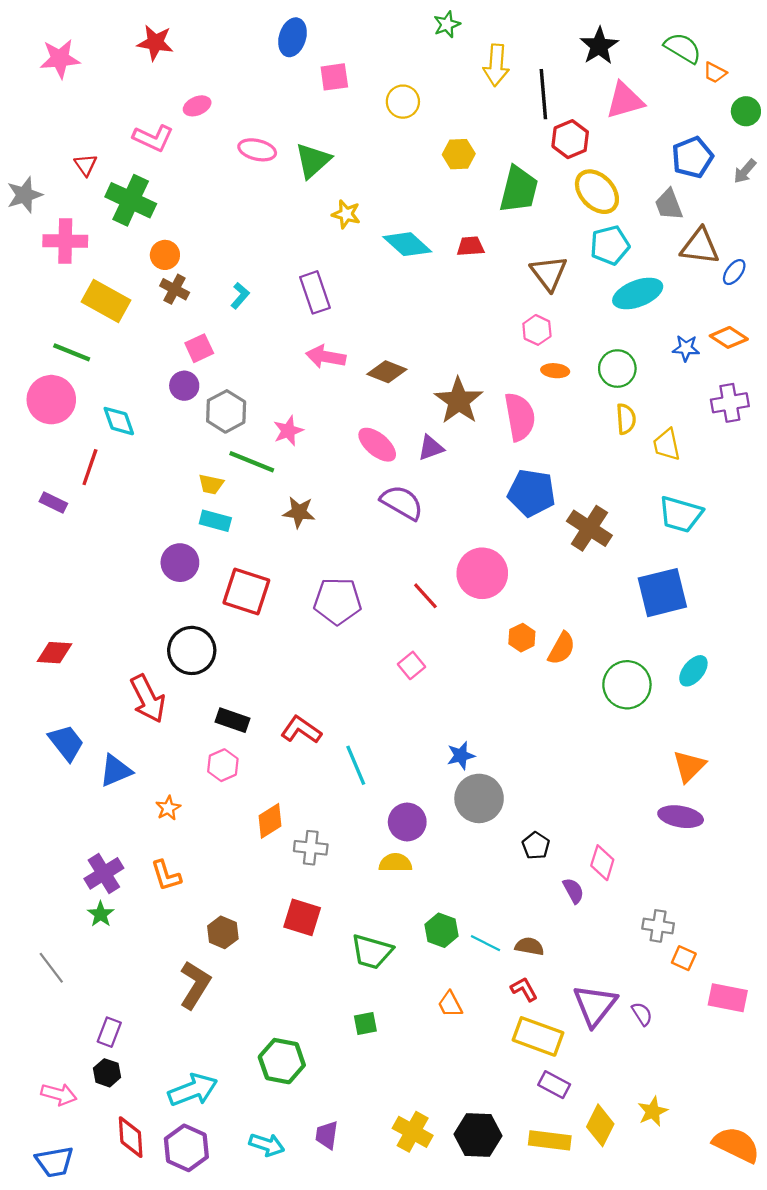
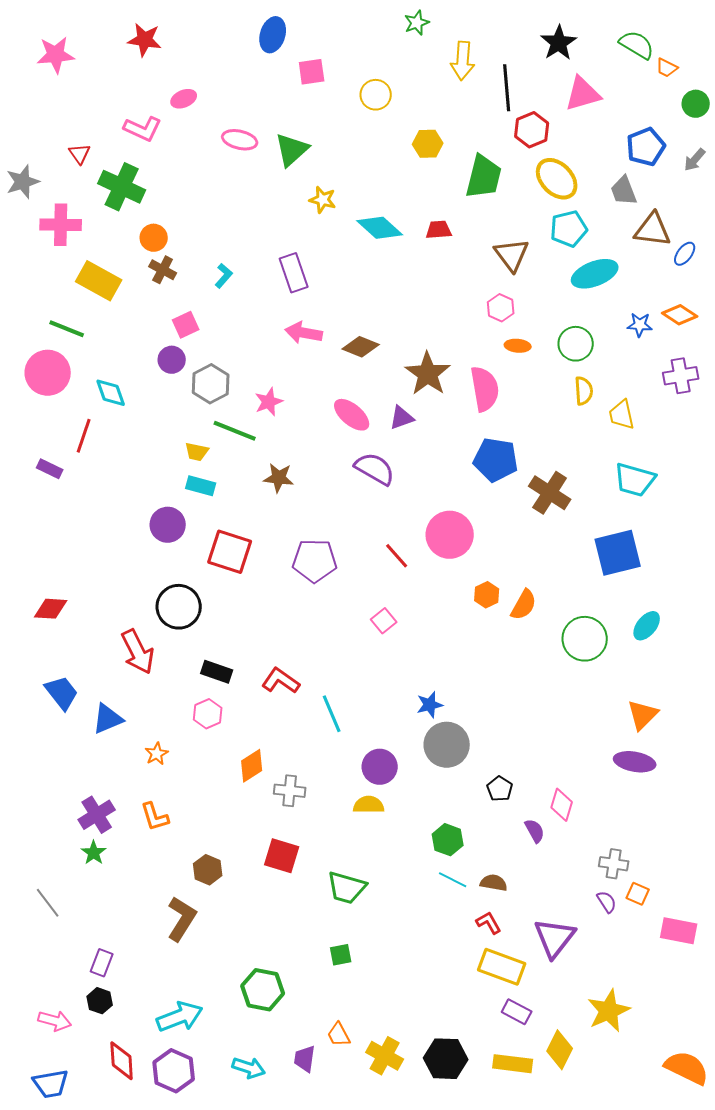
green hexagon: (442, 930) -> (448, 840), moved
orange trapezoid: (450, 1004) -> (339, 1035), moved
purple semicircle: (642, 1014) -> (607, 902), moved
yellow star: (653, 1111) -> (609, 1011), moved, size x1.5

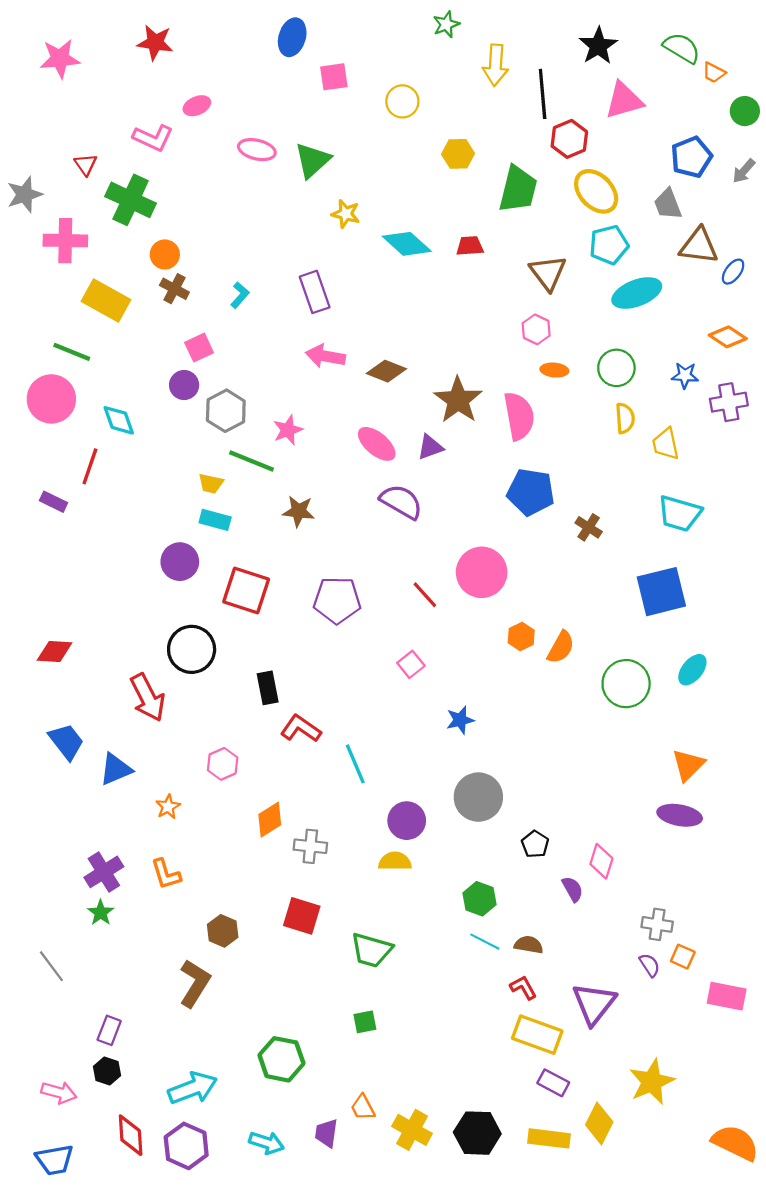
blue star: (640, 325) -> (685, 375), moved
brown cross: (550, 493) -> (589, 527), size x0.6
black rectangle: (217, 672) -> (268, 688), moved, turned 60
blue star: (430, 705) -> (460, 720), moved

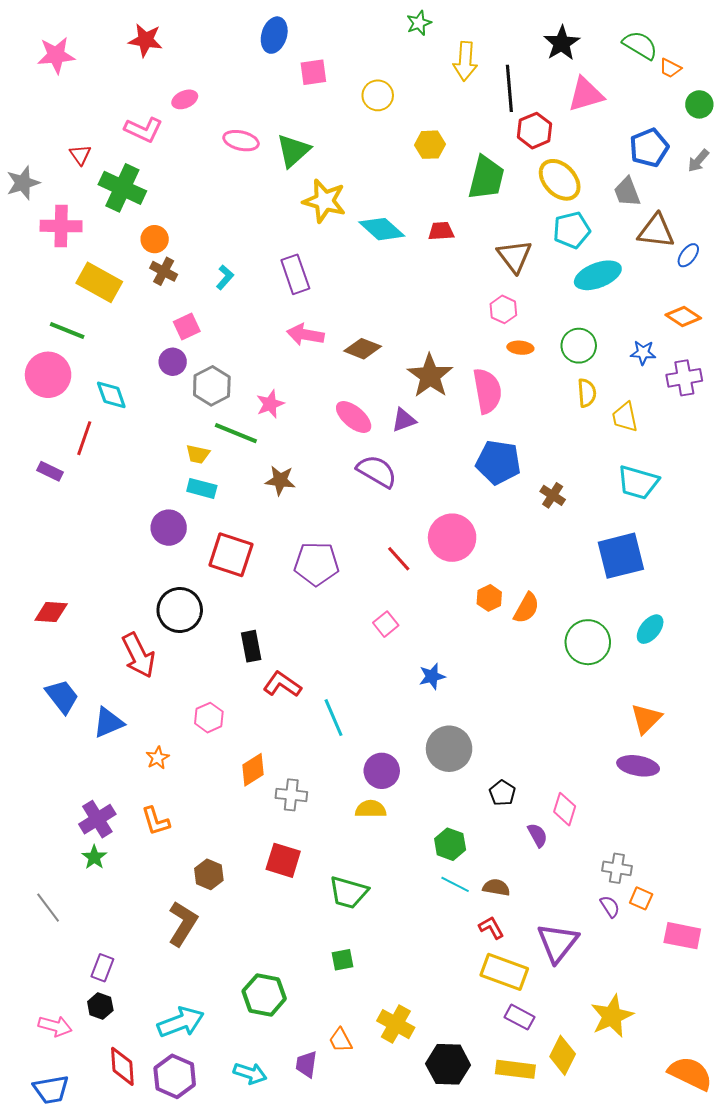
yellow star: (346, 214) -> (324, 201), size x1.6
yellow cross: (412, 1130) -> (396, 1024), moved

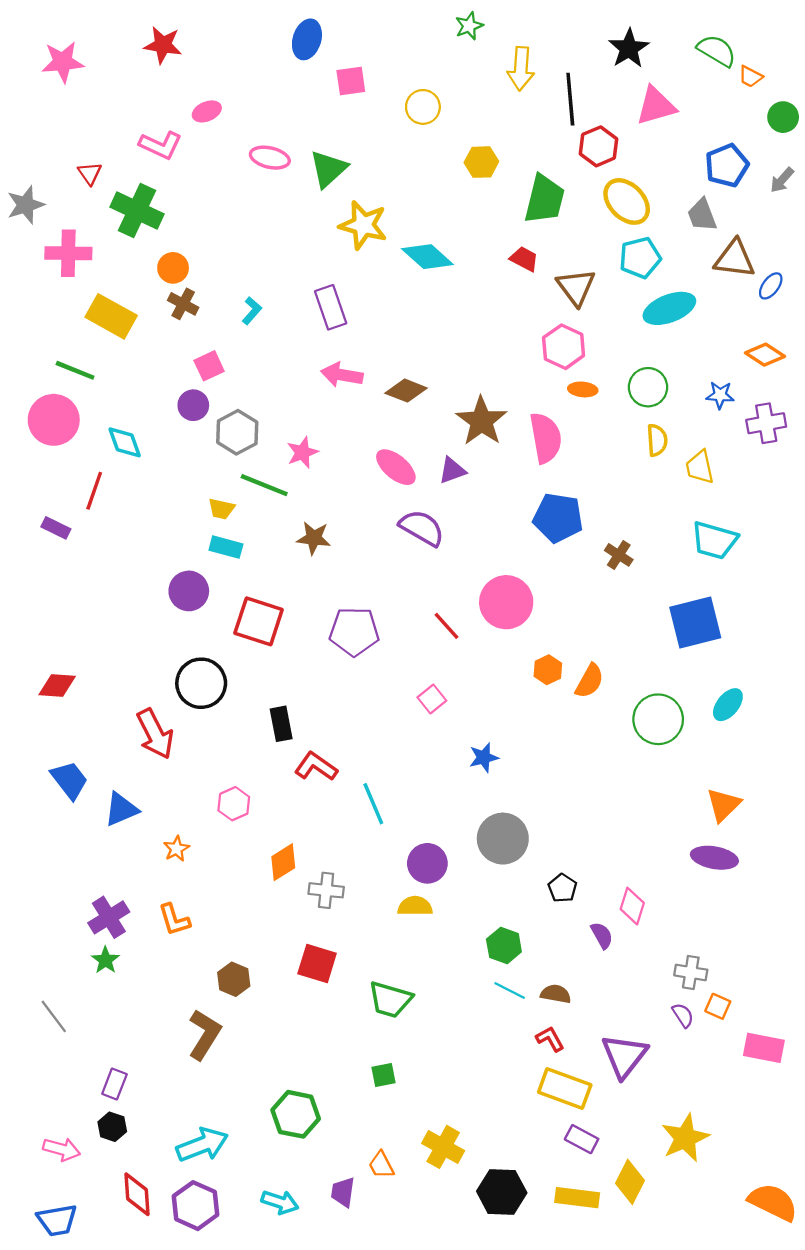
red trapezoid: (441, 231) -> (524, 259), moved, turned 32
pink hexagon: (503, 309) -> (564, 347), size x1.4

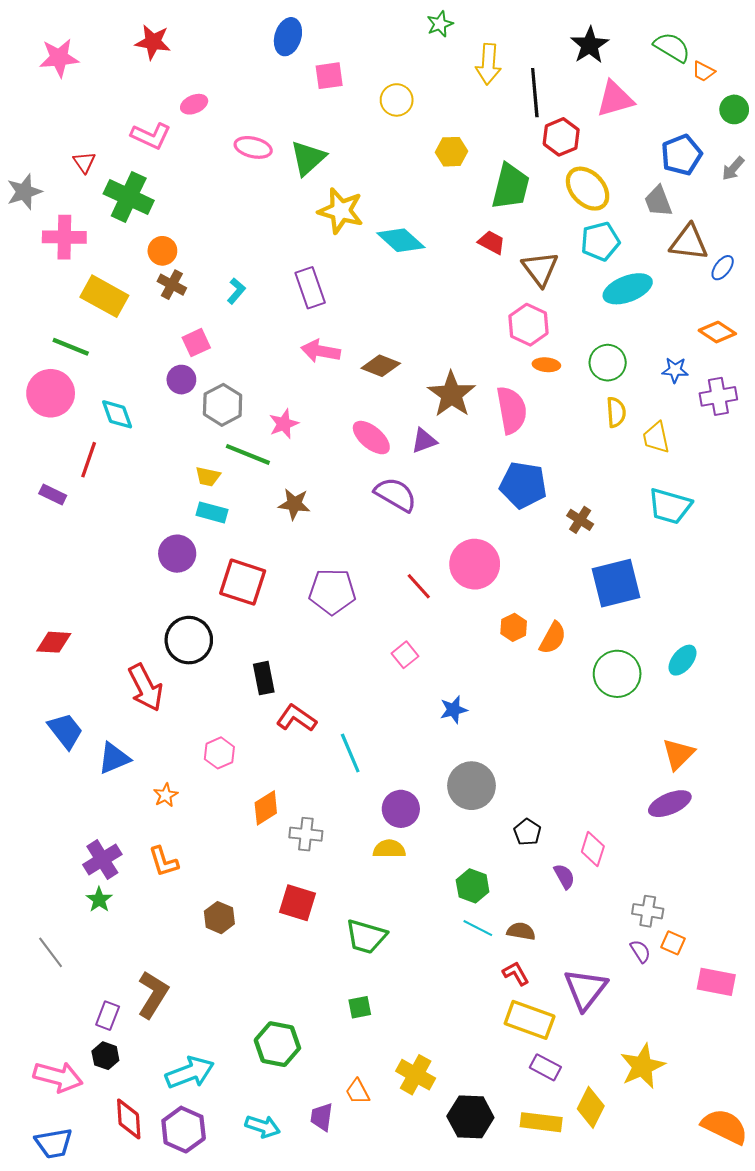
blue square: (695, 622) -> (616, 583), moved
purple ellipse: (714, 858) -> (670, 804), turned -33
brown L-shape: (205, 1034) -> (153, 995), moved
pink arrow: (62, 1149) -> (58, 1077), size x1.4

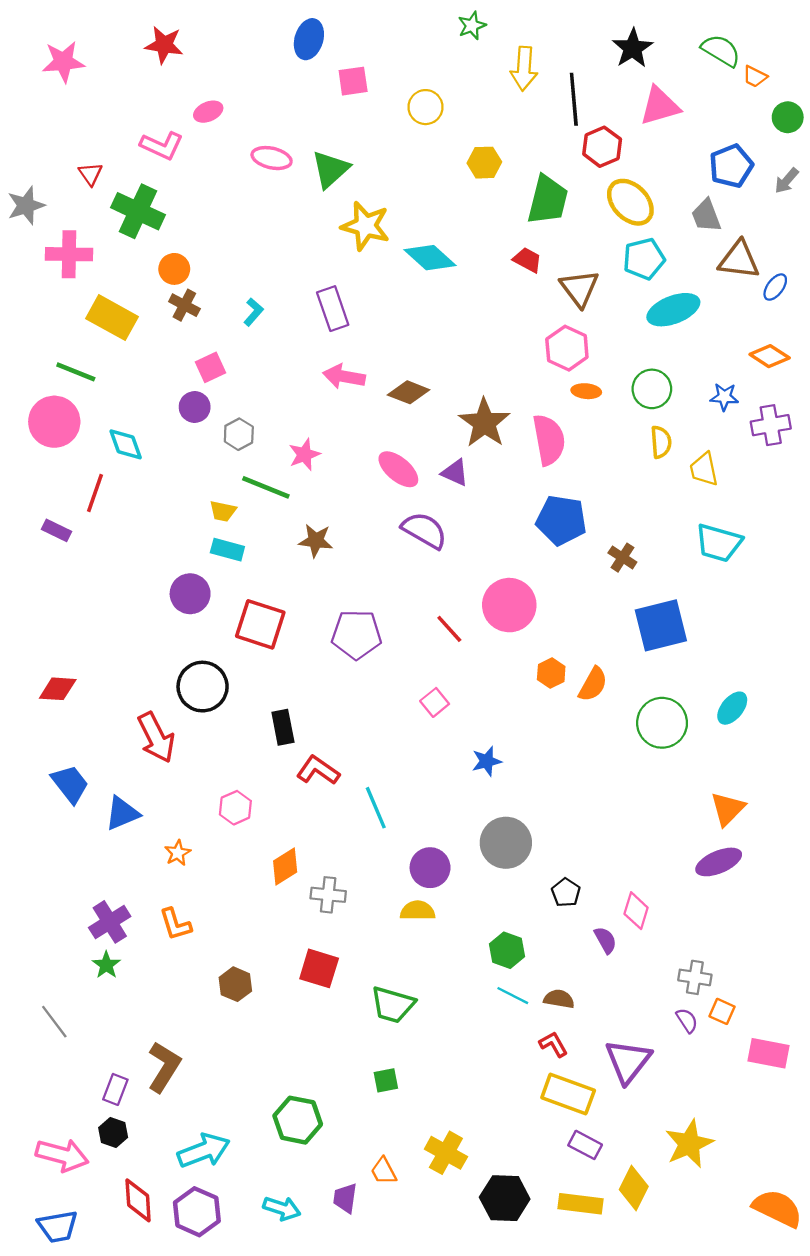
gray hexagon: (223, 405) -> (239, 434), size x0.7
purple triangle: (424, 441) -> (455, 473), turned 44

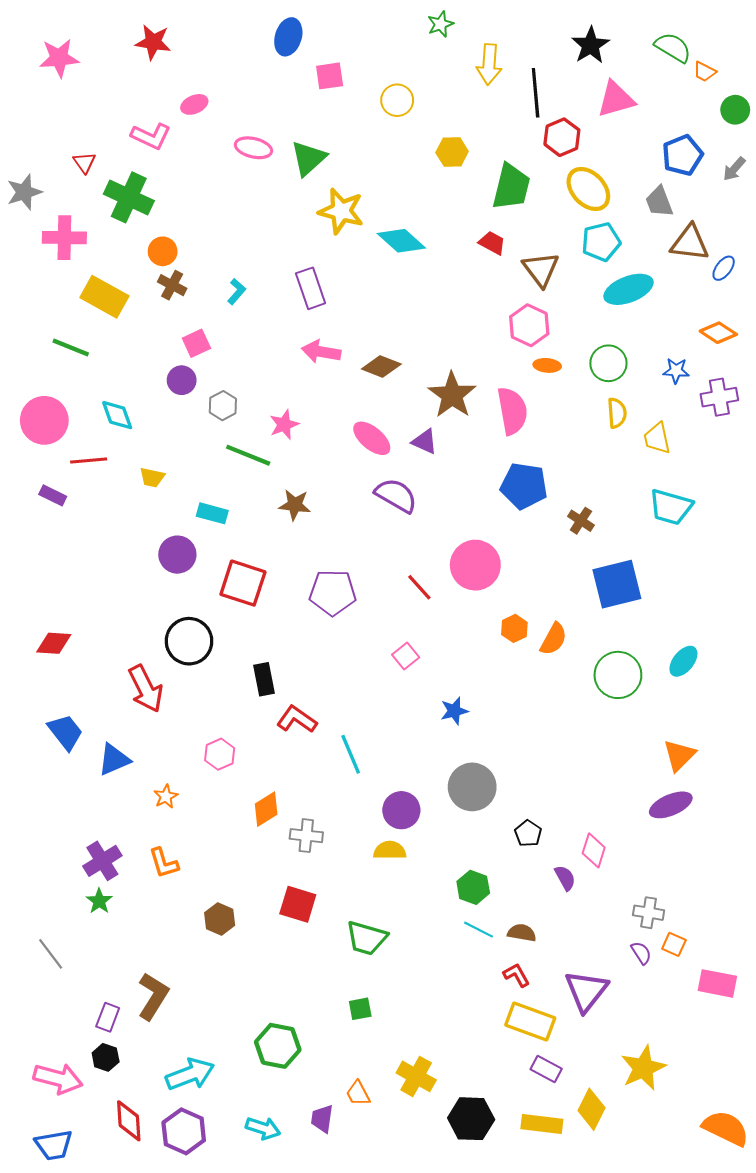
pink circle: (54, 422) -> (44, 420), moved
red line: (95, 493) -> (89, 461), turned 66
yellow trapezoid: (223, 511) -> (152, 477), moved

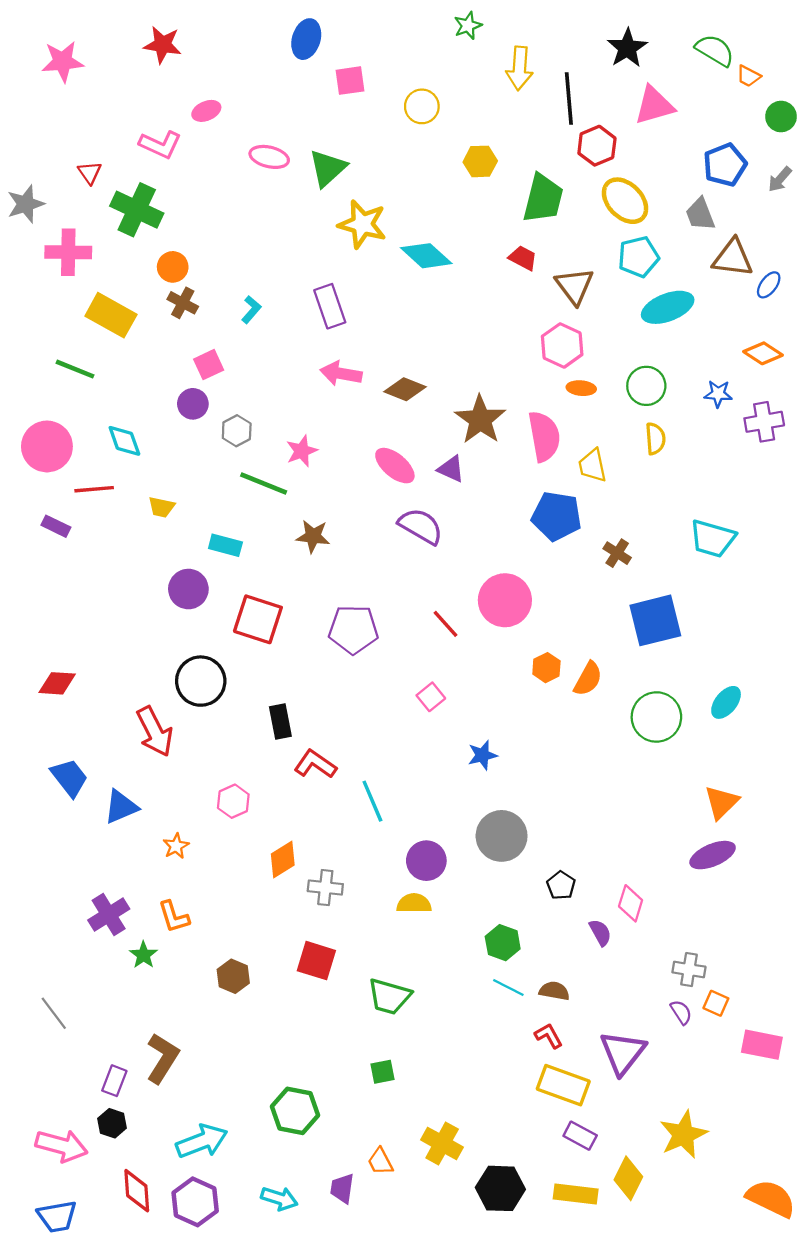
yellow trapezoid: (657, 438) -> (592, 466), moved
green star: (99, 901) -> (143, 955), moved

